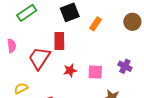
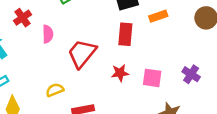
orange rectangle: (95, 24) -> (158, 16), turned 32
red rectangle: (59, 41) -> (125, 34), moved

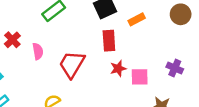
red star: (120, 73) -> (118, 69), moved

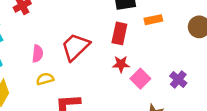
pink semicircle: (38, 51) -> (38, 54), moved
pink square: (140, 77) -> (140, 79), turned 30

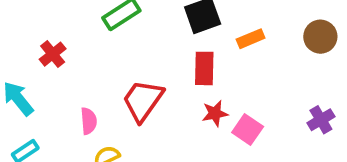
purple cross: (178, 79) -> (321, 120), moved, turned 30

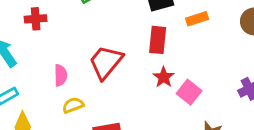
red cross: (53, 54) -> (36, 19), turned 30
red star: (215, 113) -> (164, 77), turned -30

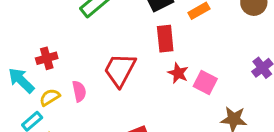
red cross: (36, 19) -> (47, 58), moved
yellow semicircle: (73, 105) -> (50, 97), moved

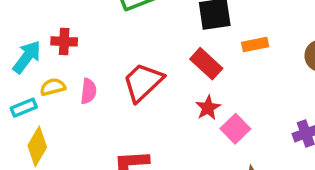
red rectangle: (165, 39) -> (206, 64), turned -60
cyan arrow: (21, 80) -> (27, 57), turned 64

